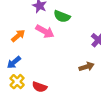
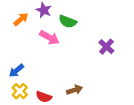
orange arrow: (18, 36) -> (21, 19), moved
brown arrow: (87, 67) -> (75, 90), moved

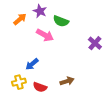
blue arrow: (16, 71) -> (32, 64), moved
yellow cross: (20, 91) -> (19, 82), turned 32

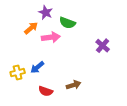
orange arrow: (20, 19) -> (31, 28), moved
pink arrow: (45, 35) -> (51, 37), turned -36
yellow cross: (19, 82) -> (18, 73), moved

